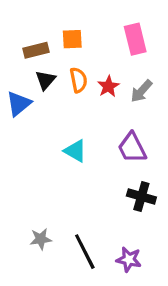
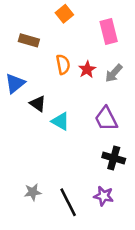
orange square: (72, 39) -> (64, 14), moved, turned -36
brown rectangle: (36, 50) -> (29, 40), turned 30
black triangle: (45, 80) -> (38, 104), moved, turned -36
purple star: (129, 259) -> (104, 196), moved

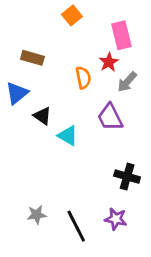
brown rectangle: (29, 40) -> (32, 58), moved
orange semicircle: (63, 64) -> (83, 78), moved
red star: (87, 69) -> (109, 62), moved
purple trapezoid: (106, 119) -> (110, 117), moved

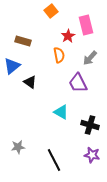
red star: (109, 62) -> (68, 36), moved
cyan triangle: (68, 136) -> (61, 112), moved
gray star: (37, 215) -> (18, 147), moved
purple star: (116, 219) -> (92, 155), moved

